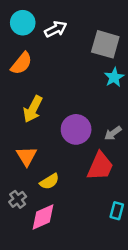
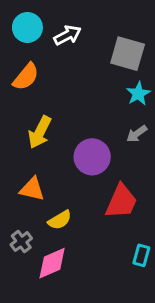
gray arrow: (113, 133) -> (137, 134), moved
orange triangle: (27, 156) -> (32, 189), turned -45

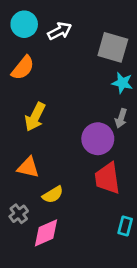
cyan star: (138, 94) -> (122, 83), turned -30
gray arrow: (137, 134) -> (121, 118), turned -36
purple circle: (92, 157) -> (98, 139), moved
red trapezoid: (121, 202) -> (107, 178), turned 148

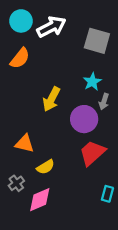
white arrow: (60, 31) -> (51, 27), size x1.4
cyan star: (122, 83) -> (92, 82), moved, turned 30
yellow arrow: (35, 117) -> (51, 99), moved
red trapezoid: (107, 178) -> (92, 153), turned 56

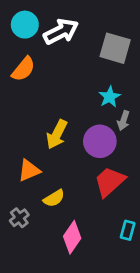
yellow arrow: (51, 99) -> (57, 134), moved
orange triangle: (25, 144) -> (29, 171), turned -36
pink diamond: (40, 200) -> (72, 237), moved, turned -32

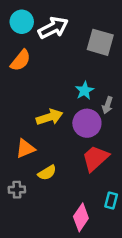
cyan star: (110, 97) -> (85, 91), moved
yellow arrow: (57, 134) -> (50, 117), turned -135
gray cross: (19, 218) -> (17, 190), turned 35
pink diamond: (72, 237) -> (81, 217), moved

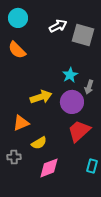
white arrow: (53, 28) -> (58, 26), moved, size x0.7
orange semicircle: (21, 60) -> (17, 50), turned 96
pink diamond: (81, 217) -> (49, 168), moved, turned 35

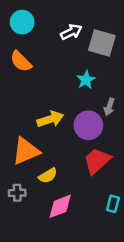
cyan star: (70, 75) -> (86, 80), moved
orange triangle: (21, 123) -> (26, 151), size x1.4

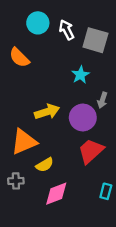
cyan circle: (22, 22) -> (38, 23), moved
white arrow: (71, 32) -> (67, 30), turned -90

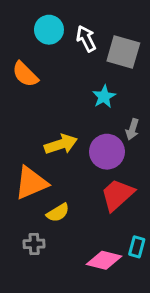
gray cross: (16, 181) -> (34, 244), moved
pink diamond: (56, 194) -> (104, 260), moved, turned 35

